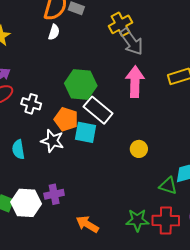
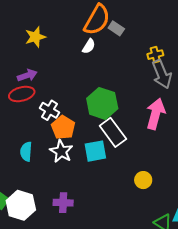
yellow cross: (120, 24) -> (155, 55), size x0.7
orange pentagon: (66, 119) -> (63, 127), moved
cyan square: (85, 132) -> (95, 151), turned -35
purple cross: (54, 194) -> (63, 203), moved

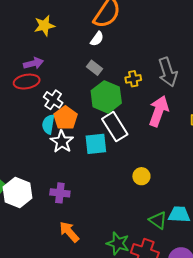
gray rectangle: (116, 28) -> (95, 68), moved
yellow cross: (155, 55) -> (133, 79), moved
cyan semicircle: (26, 152) -> (48, 124), moved

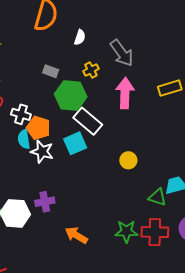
white semicircle: (97, 39) -> (80, 37), moved
purple cross: (60, 193) -> (45, 202), moved

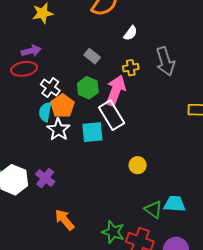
pink arrow: (125, 93) -> (116, 91), moved
green hexagon: (71, 95) -> (88, 88), moved, size x0.7
purple cross: (45, 202) -> (45, 178), turned 30

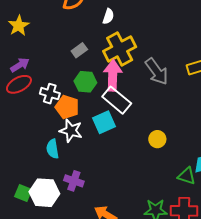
gray rectangle: (92, 56) -> (79, 50), turned -56
gray arrow: (165, 61) -> (157, 71), moved
yellow cross: (131, 68) -> (120, 49), size x2.0
cyan semicircle: (45, 112) -> (53, 149), moved

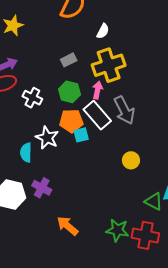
gray arrow: (157, 71) -> (124, 110), moved
pink arrow: (113, 75) -> (97, 90), size x0.6
orange pentagon: (67, 107) -> (71, 121), moved, turned -30
cyan square: (104, 122) -> (81, 135), size x0.7

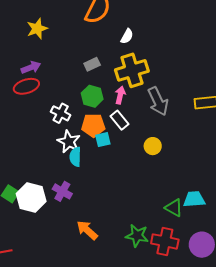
white cross: (32, 98) -> (61, 113), moved
gray arrow: (124, 110) -> (158, 101), moved
white rectangle: (97, 115) -> (119, 120), size x0.7
cyan semicircle: (26, 153) -> (75, 157), moved
yellow circle: (131, 160) -> (153, 146), moved

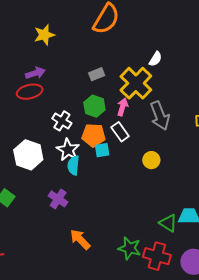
white semicircle: (127, 36) -> (155, 59), moved
yellow cross: (132, 70) -> (136, 83), turned -32
white hexagon: (31, 197) -> (28, 155), moved

